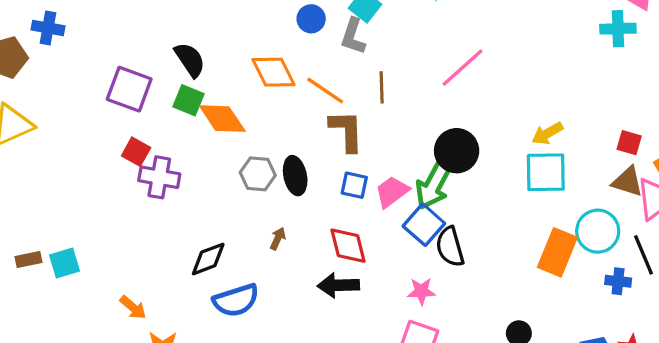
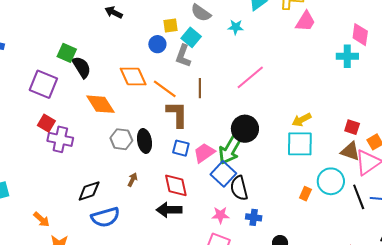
green square: (188, 100) -> (67, 53), moved
orange rectangle: (557, 252) -> (305, 194), size x0.5
blue cross: (618, 281) -> (254, 217), moved

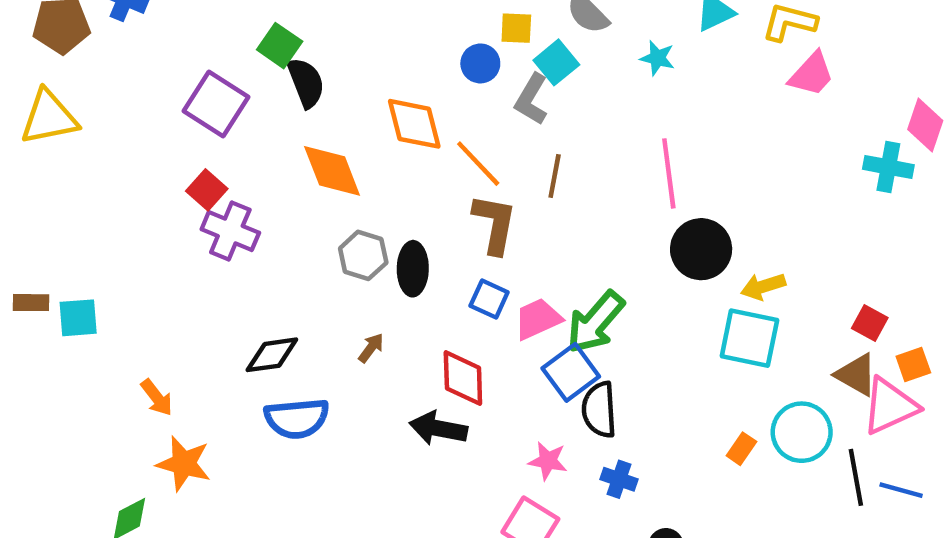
pink line: (250, 77) -> (669, 173), turned -68
black circle: (245, 129) -> (701, 249), moved

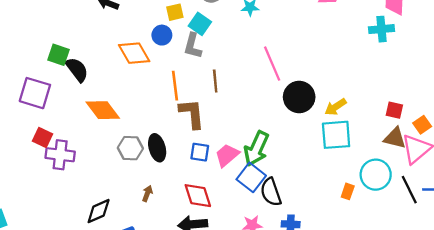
orange diamond: (414, 124) -> (134, 53), moved
orange line: (478, 164) -> (175, 86), turned 52

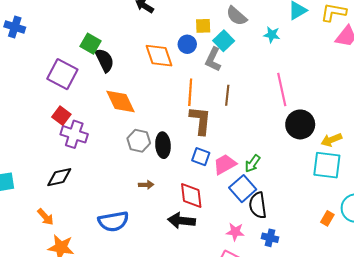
green arrow: (256, 149) -> (252, 164), size x0.6
brown arrow: (147, 194) -> (146, 185), turned 56
black diamond: (99, 211) -> (59, 177), moved

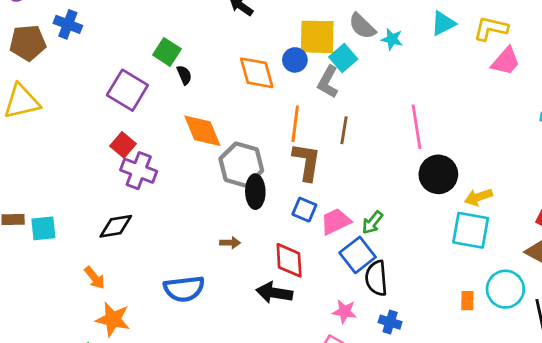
yellow square: (203, 26) -> (317, 37), size x1.8
cyan star: (272, 35) -> (392, 39), moved
black semicircle: (105, 60) -> (184, 75), size x0.6
gray hexagon: (139, 141) -> (241, 165), moved, size x1.4
orange rectangle: (327, 218) -> (467, 301), turned -32

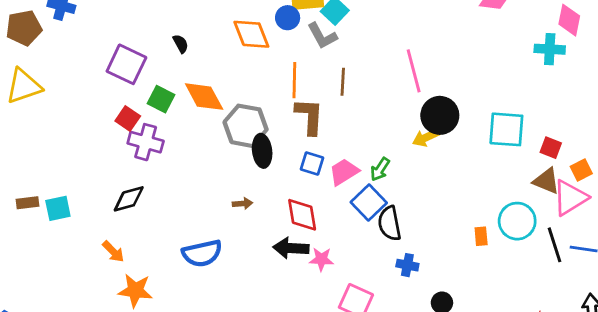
green square: (167, 52) -> (161, 99), moved
gray L-shape: (328, 82) -> (322, 36), turned -52
yellow arrow: (478, 197) -> (426, 138), moved
cyan square: (471, 230) -> (506, 129), moved
pink star: (344, 312) -> (321, 259), moved

